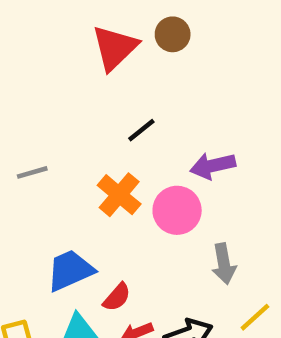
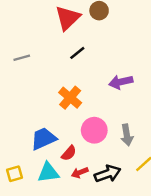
black line: (141, 130) -> (77, 53), moved
gray line: (32, 172) -> (22, 58), moved
pink circle: (177, 210) -> (94, 130), moved

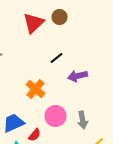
black line: (77, 53) -> (56, 58), moved

